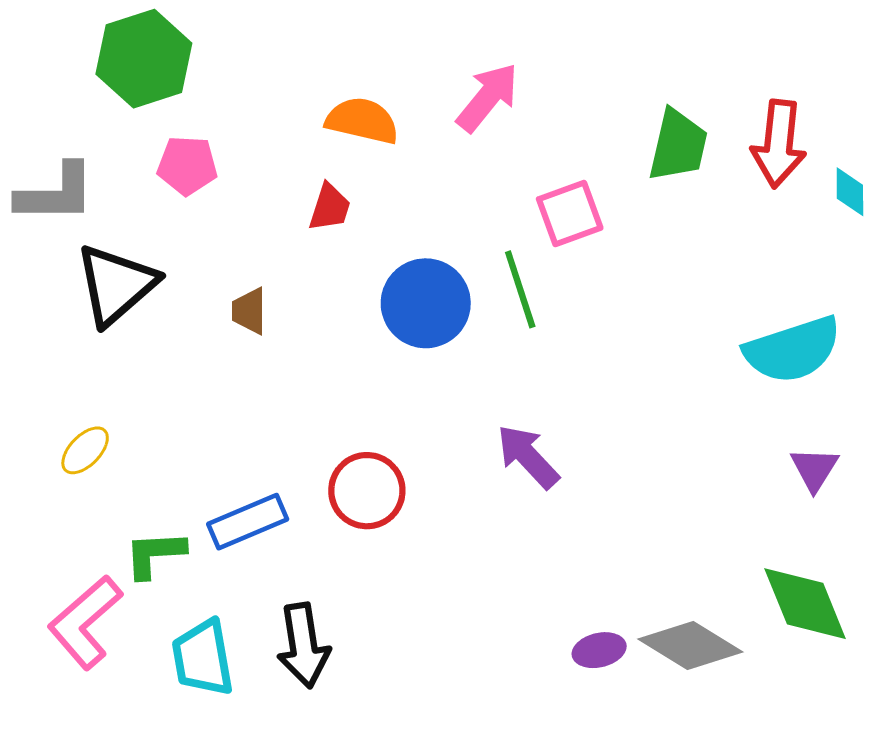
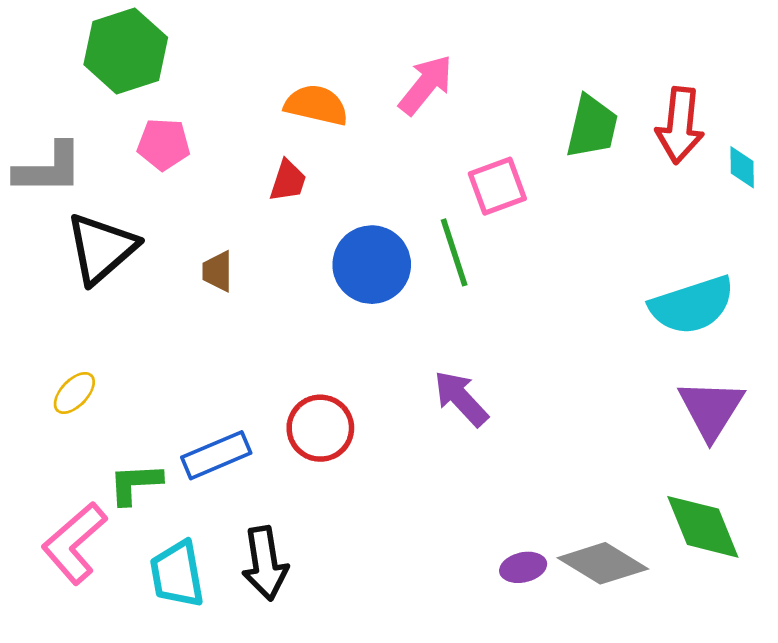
purple triangle: (814, 469) -> (711, 409), size x1.6

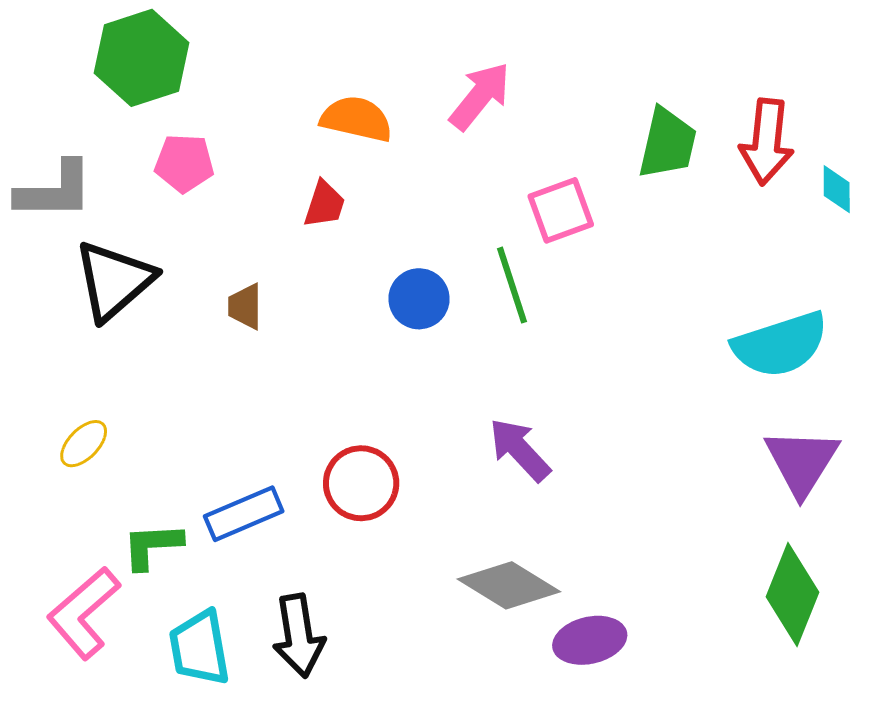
blue circle: (372, 265) -> (419, 299), size x0.7
green diamond: (703, 527) -> (793, 595), turned 44
gray diamond: (603, 563) -> (509, 585), moved
purple ellipse: (523, 567) -> (590, 640), size x1.4

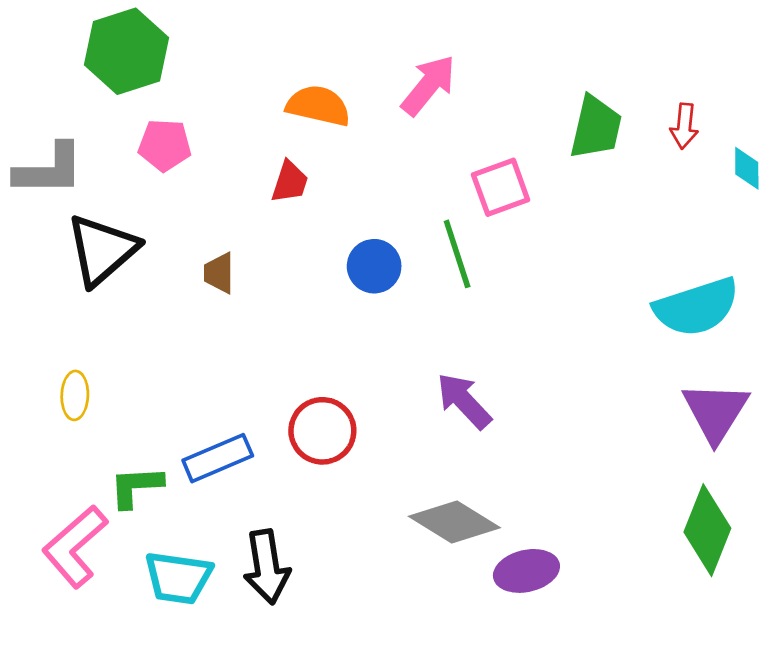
red arrow: (767, 142) -> (684, 126), size x0.6
yellow ellipse: (84, 444) -> (75, 395), turned -42
cyan trapezoid: (199, 648) -> (178, 578), turned -72

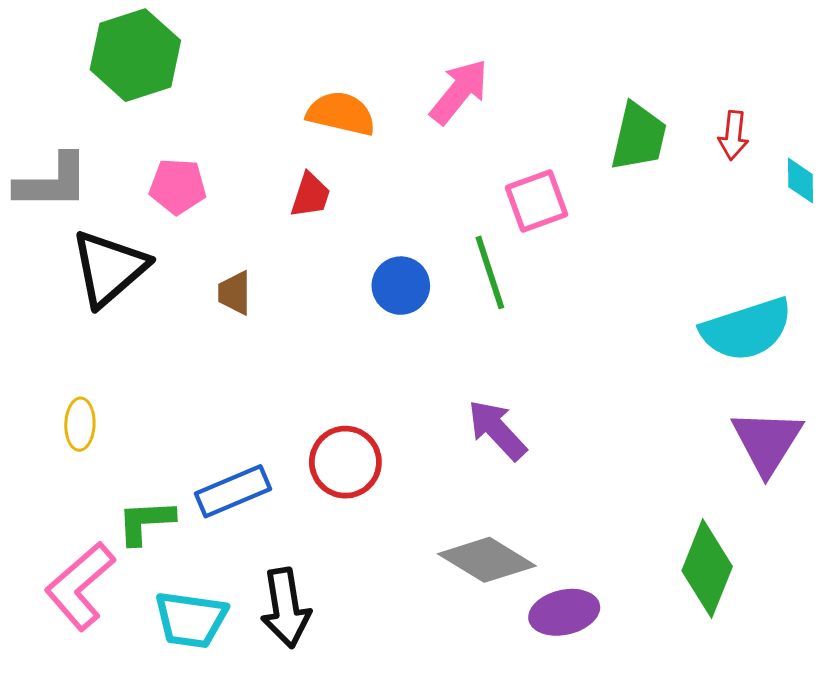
pink pentagon: (165, 145) -> (178, 186), moved
green diamond: (707, 530) -> (707, 569), moved

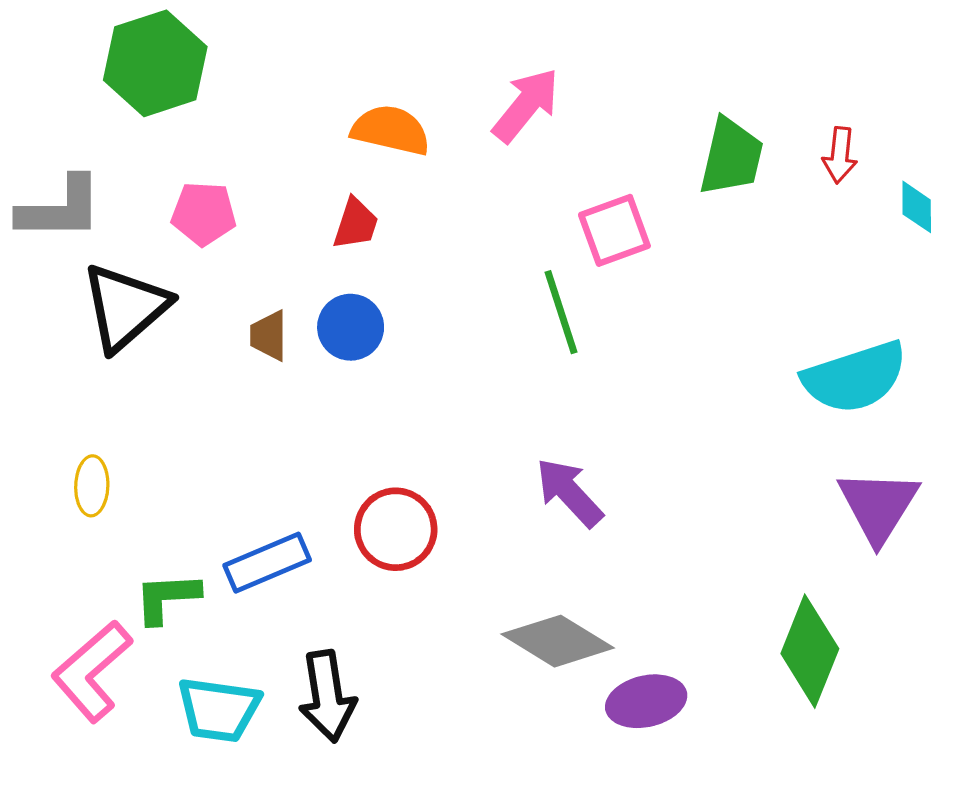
blue circle: (401, 286) -> (351, 327), moved

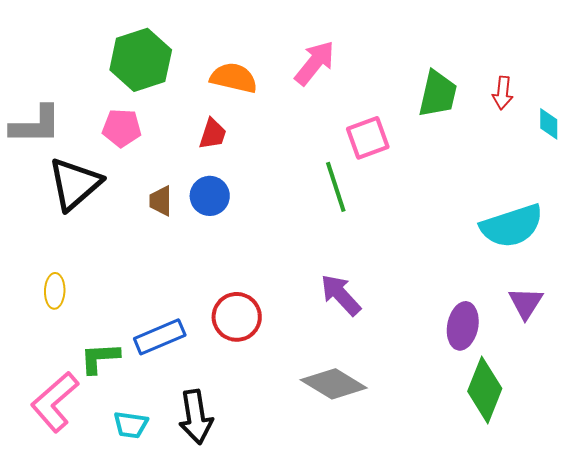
green hexagon: (155, 63) -> (141, 60), moved
purple triangle: (878, 506) -> (526, 303), size x0.7
purple ellipse: (646, 701) -> (463, 326), moved, turned -66
cyan trapezoid: (219, 710) -> (131, 425), size x0.7

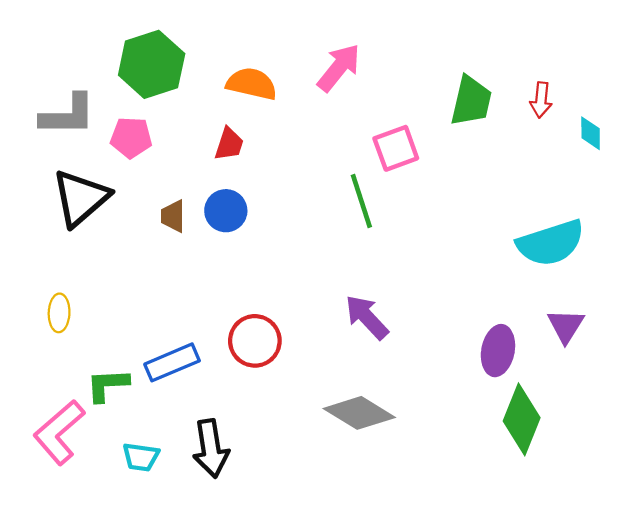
gray L-shape: (36, 125) -> (68, 115), moved

